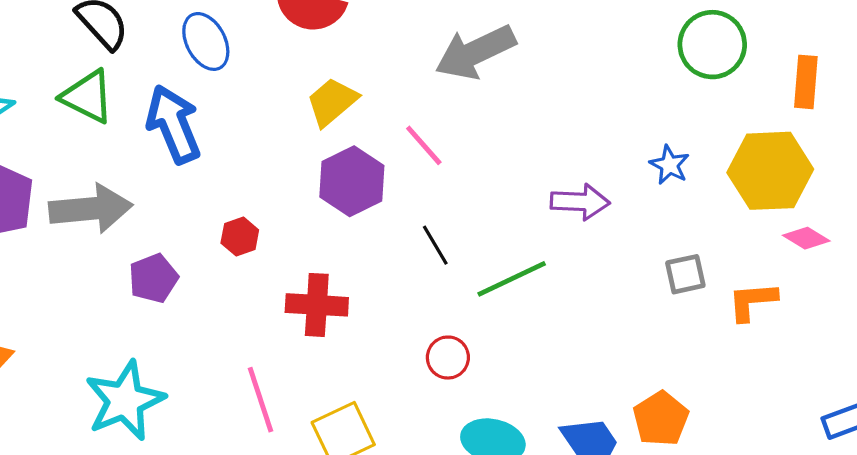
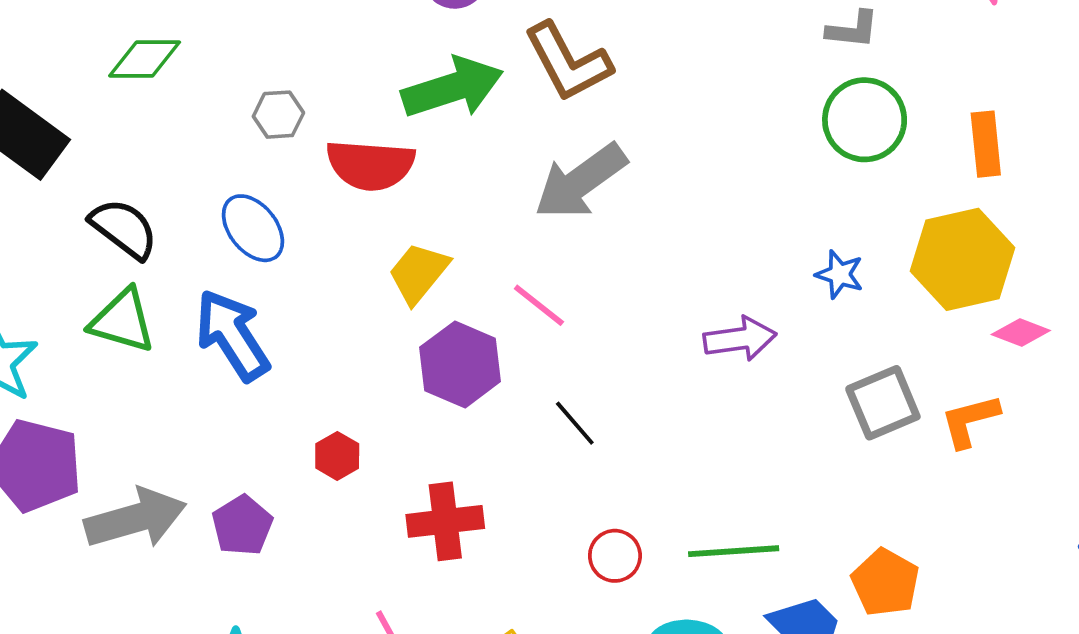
gray arrow: (91, 209) -> (135, 518), moved
gray square: (685, 274) -> (883, 403), size x1.4
green line: (512, 279) -> (734, 551), moved, turned 32

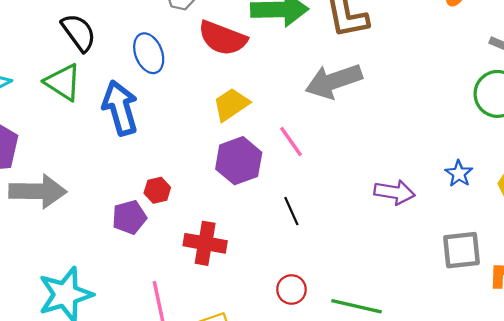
purple pentagon: (242, 525) -> (129, 217), moved

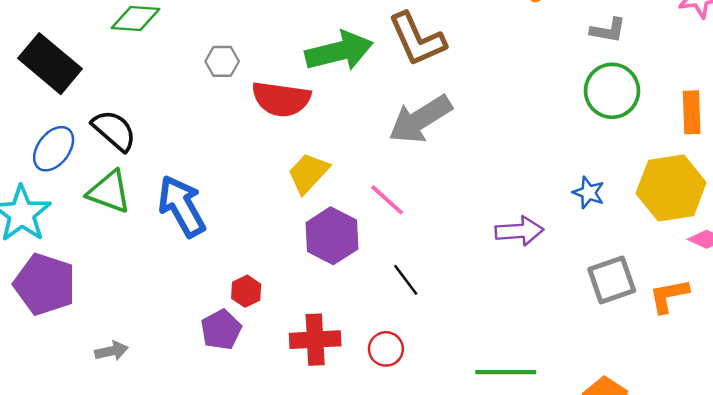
blue ellipse: (149, 53) -> (54, 149), moved, turned 72
gray arrow: (38, 191) -> (111, 351), moved, size x0.5
red circle: (291, 289) -> (386, 349), moved

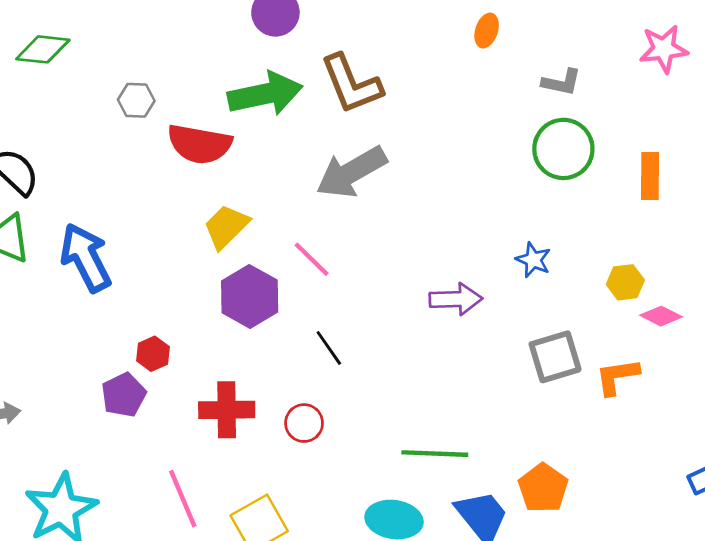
yellow hexagon: (671, 188) -> (625, 282), moved, size x0.5

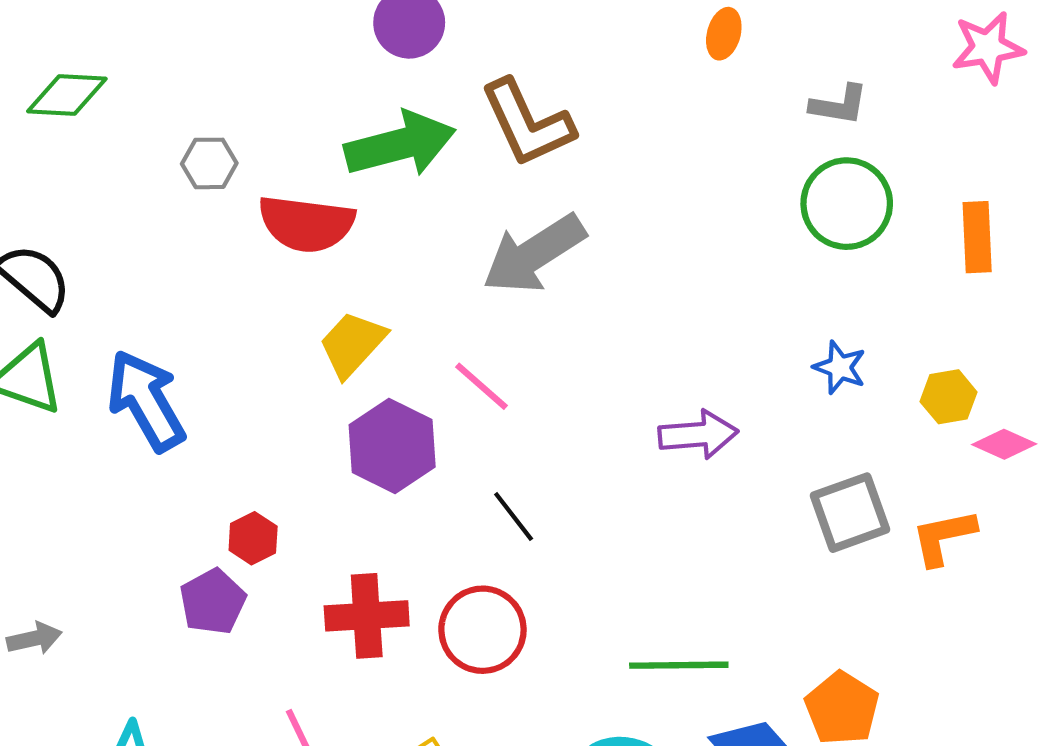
blue star: (533, 260) -> (840, 367), moved
red circle: (304, 423) -> (482, 630), size x1.5

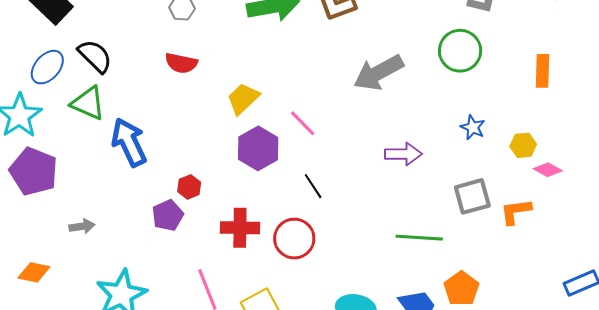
green circle: (847, 204) -> (460, 51), moved
red semicircle: (306, 224) -> (181, 63), moved, size x0.7
gray arrow: (534, 254) -> (379, 73), moved
blue arrow: (146, 401) -> (129, 142), moved
green line: (679, 665) -> (419, 238), moved

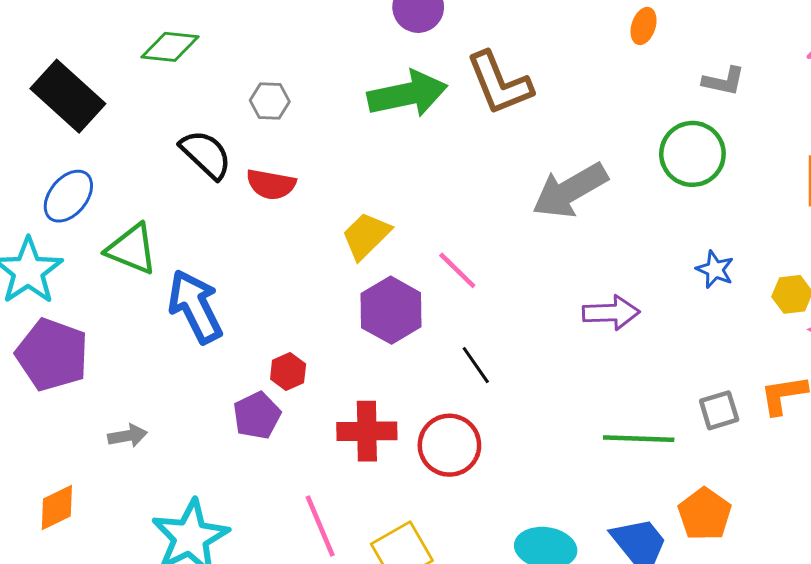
black semicircle: (95, 56) -> (206, 154), moved
gray square: (472, 196) -> (719, 410), moved, size x0.7
orange diamond: (34, 272) -> (57, 508), turned -36

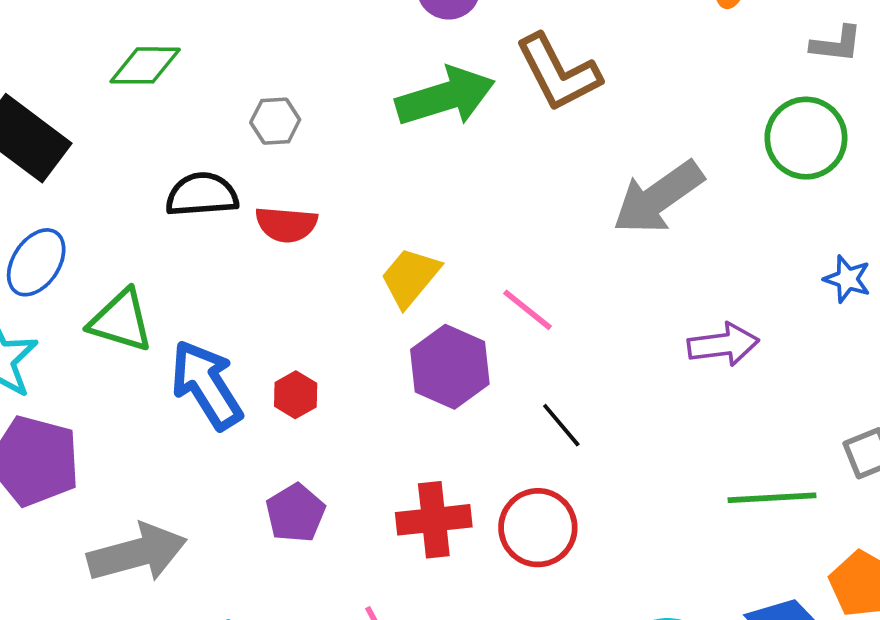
black semicircle: (206, 154) -> (202, 195), turned -42
red hexagon: (288, 371) -> (296, 395), moved
gray arrow: (128, 436) -> (137, 553), size x2.0

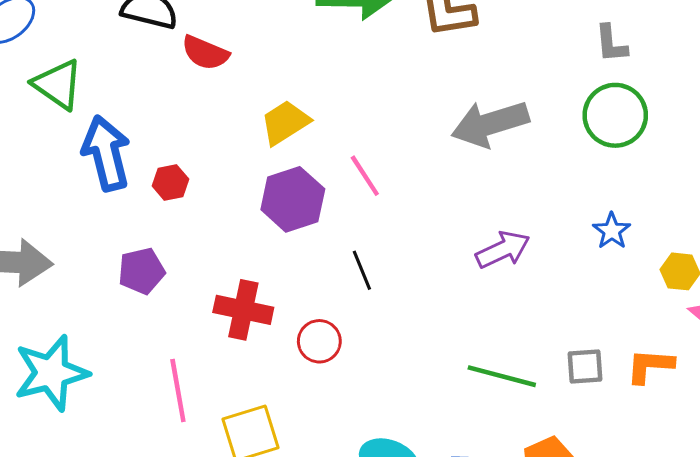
gray L-shape: (836, 44) -> (611, 44), moved, turned 60
purple arrow: (723, 345) -> (503, 250), turned -36
red circle: (538, 528) -> (319, 341), size x0.7

